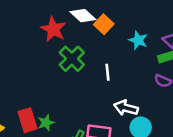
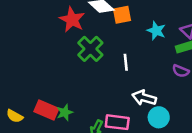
orange square: (104, 24) -> (122, 15), turned 36
red rectangle: (28, 120) -> (46, 110), turned -50

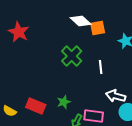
red star: (72, 20) -> (19, 32), moved
green star: (65, 112) -> (64, 102), moved

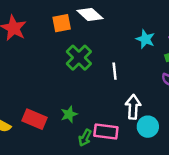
orange square: (98, 28) -> (62, 23), moved
white arrow: (116, 96) -> (133, 107), turned 78

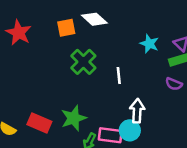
green star: (69, 114) -> (74, 118), size x1.5
cyan circle: (148, 127) -> (130, 130), moved

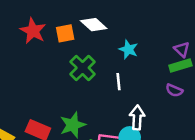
red star: (19, 33) -> (33, 31), moved
cyan star: (149, 44) -> (128, 49), moved

